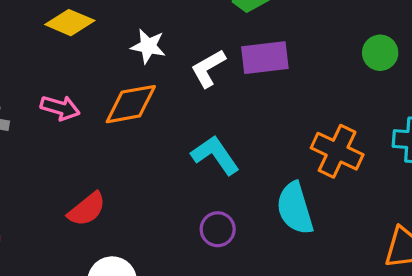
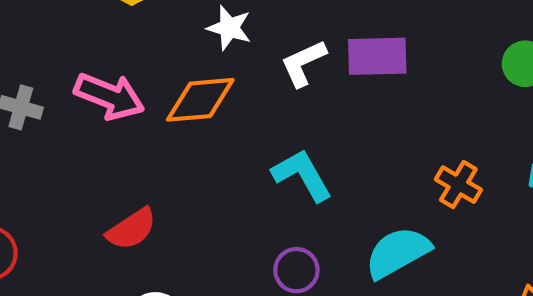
pink arrow: (60, 108) -> (109, 96), size x1.4
orange cross: (337, 151) -> (458, 185), size x0.7
cyan semicircle: (295, 208) -> (398, 253), turned 72

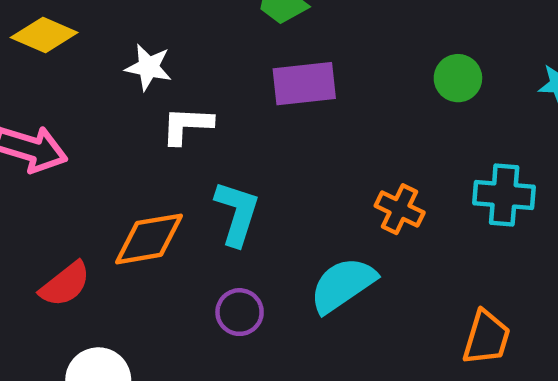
white L-shape: (303, 63) -> (187, 125), moved, turned 32
orange diamond: (200, 100) -> (149, 239), moved
cyan L-shape: (302, 175) -> (237, 213), turned 52

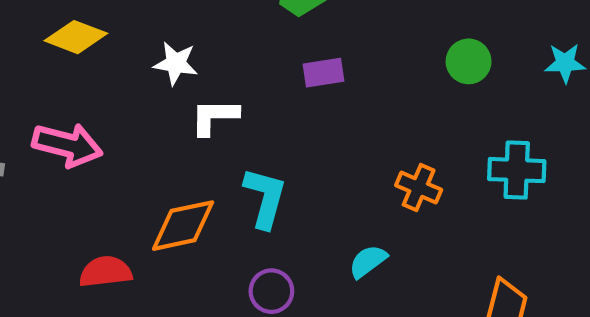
purple rectangle: (304, 84) -> (324, 73), size x0.7
red semicircle: (65, 284) -> (106, 272), turned -146
cyan semicircle: (343, 285) -> (368, 261), size x0.6

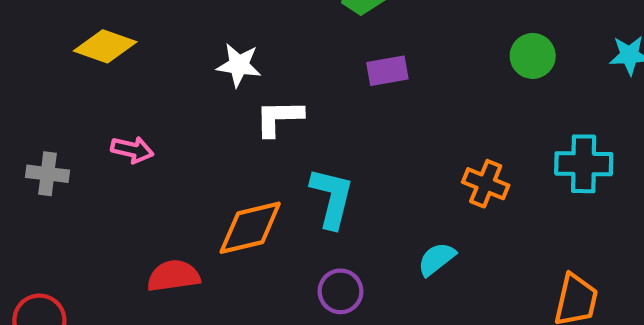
yellow diamond: (76, 37) -> (105, 46), moved
pink arrow: (67, 145) -> (132, 150), size x0.6

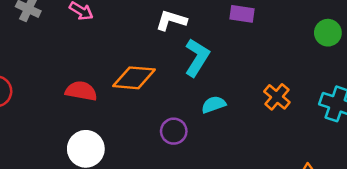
cyan L-shape: (332, 198) -> (197, 57), moved
cyan semicircle: (437, 259) -> (214, 105), moved

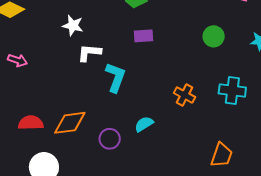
orange diamond: (134, 78) -> (70, 123), moved
cyan semicircle: (214, 105) -> (144, 124), moved

